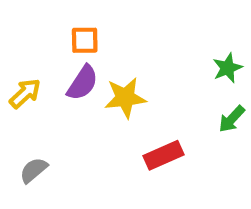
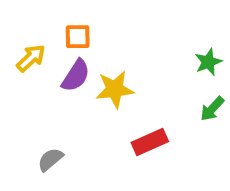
yellow arrow: (25, 93) -> (31, 58), moved
gray semicircle: (34, 170) -> (50, 159), moved

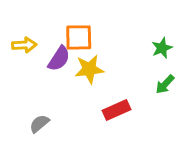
orange square: (78, 37) -> (79, 37), moved, size x1.4
yellow arrow: (31, 58) -> (24, 45), turned 40

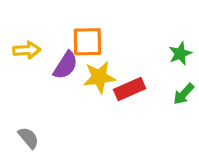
red rectangle: (117, 110) -> (130, 89), moved
gray semicircle: (39, 124) -> (28, 138), moved, turned 90

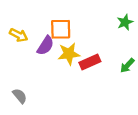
yellow arrow: (27, 50) -> (19, 35), turned 30
green star: (180, 54) -> (125, 22), moved

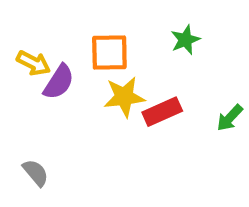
green star: (125, 22) -> (185, 40), moved
purple semicircle: (45, 46) -> (59, 82), moved

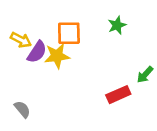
yellow star: (124, 97) -> (57, 56), moved
red rectangle: (162, 112) -> (118, 95), moved

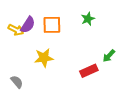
purple semicircle: (37, 52) -> (28, 25), moved
yellow star: (57, 56) -> (44, 58), moved

